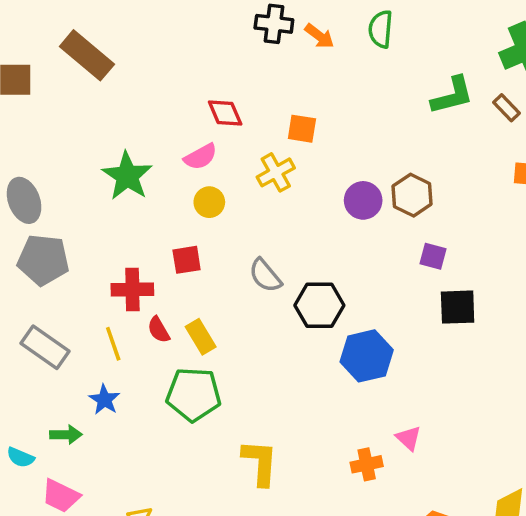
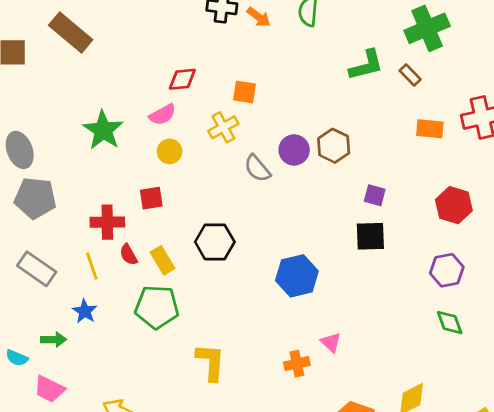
red diamond: (225, 113) -> (182, 79), turned -72
purple square: (433, 256) -> (375, 195), moved
gray semicircle: (265, 276) -> (257, 168), moved
black hexagon: (319, 305) -> (215, 242), moved

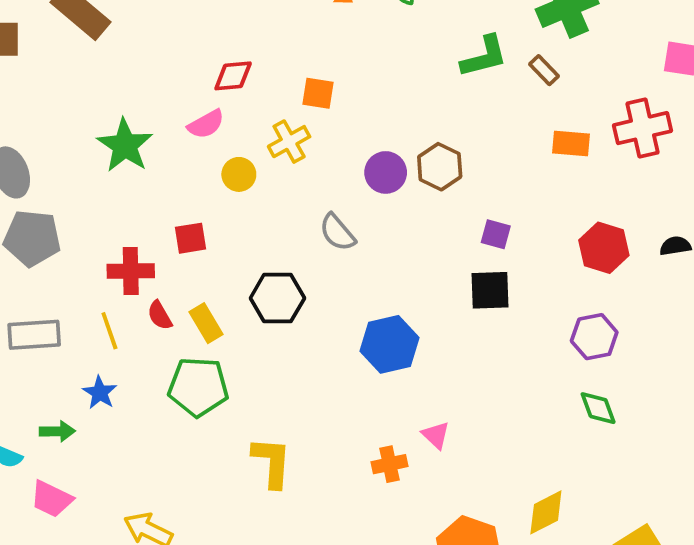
yellow circle: (170, 151) -> (239, 174), moved
gray semicircle: (257, 168) -> (337, 232), moved
gray rectangle: (37, 269) -> (34, 335), turned -39

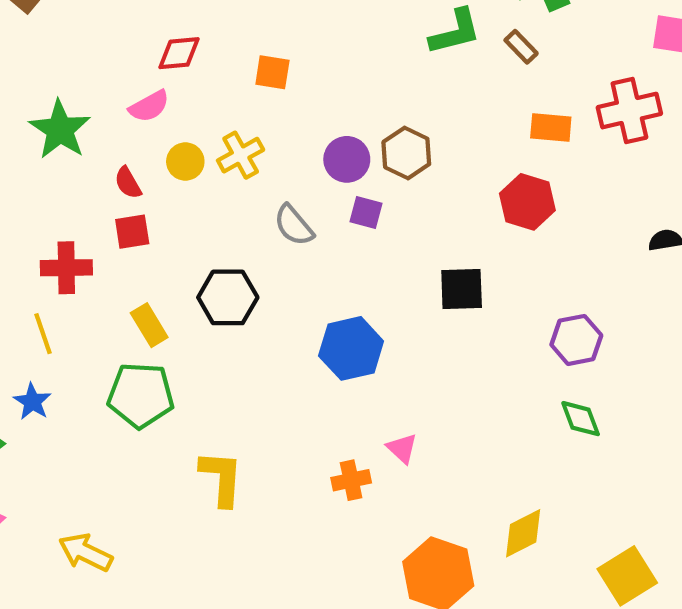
yellow cross: (289, 142) -> (241, 155), moved
purple square: (496, 234) -> (366, 212), moved
red hexagon: (604, 248) -> (527, 202), moved
red semicircle: (160, 315) -> (128, 183), moved

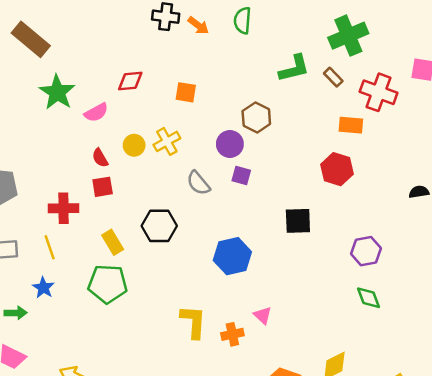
pink semicircle: (149, 106) -> (96, 112), moved
red cross: (629, 111) -> (379, 92), moved, turned 33
green star: (60, 130) -> (57, 92), moved
brown hexagon: (406, 153) -> (256, 118), moved
yellow L-shape: (221, 478) -> (193, 322), moved

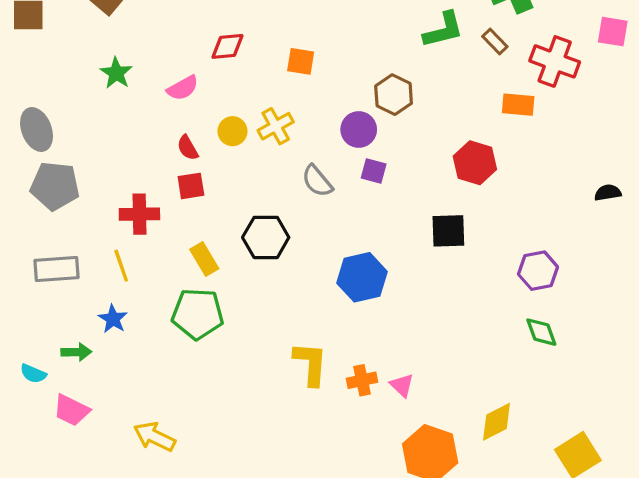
green star: (57, 92) -> (116, 73), moved, size x0.7
red hexagon: (337, 169) -> (475, 163), moved
pink triangle: (263, 315) -> (402, 385), moved

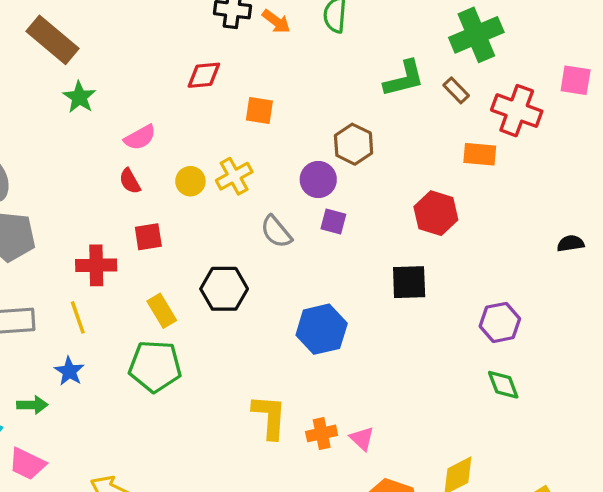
red diamond: (228, 46) -> (204, 75), moved
green star: (116, 73) -> (79, 97), moved
red semicircle: (188, 148) -> (130, 181), moved

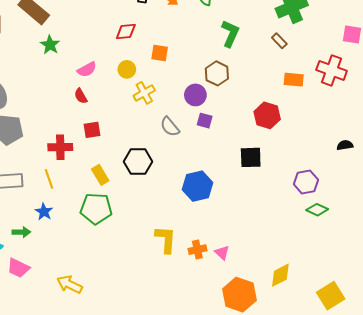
green L-shape: (404, 79) -> (230, 34), moved, turned -52
red cross: (517, 111) -> (332, 70), moved
yellow circle: (190, 181) -> (127, 69), moved
black semicircle: (571, 243) -> (345, 145), moved
green diamond: (503, 385) -> (317, 210), moved, turned -45

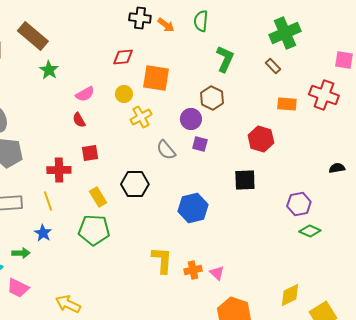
orange square: (160, 53) -> (156, 78), size x1.6
yellow diamond: (280, 275) -> (290, 295), moved

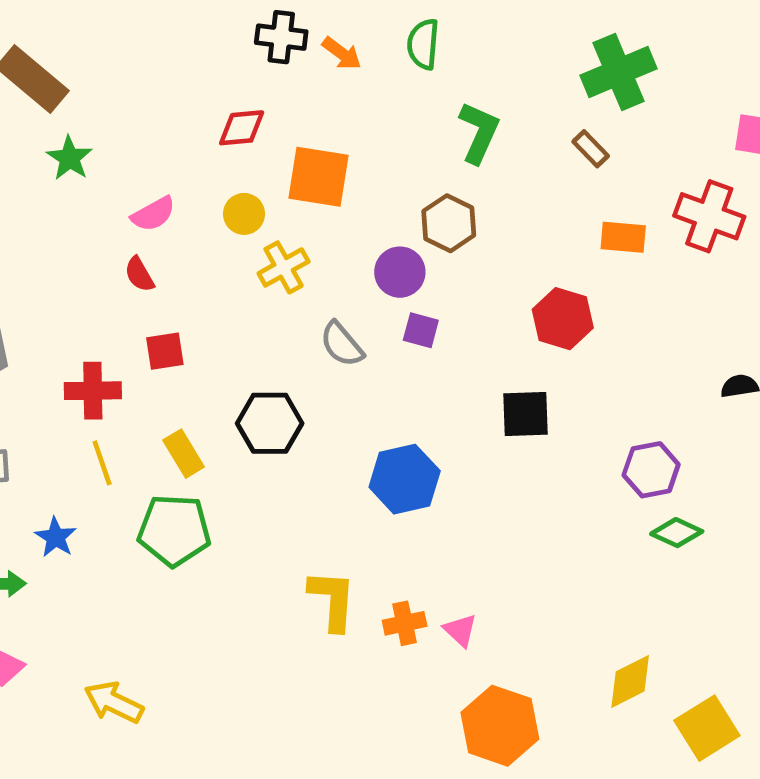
yellow line: (48, 201) -> (102, 463), moved

